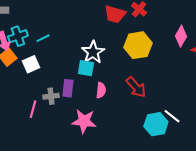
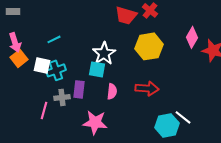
cyan cross: (18, 36) -> (56, 70), moved
white square: (31, 64) -> (42, 65), turned 36
red arrow: (136, 87) -> (147, 88), turned -45

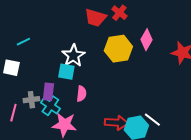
pink diamond: (192, 37) -> (146, 40), moved
cyan cross: (56, 70) -> (50, 106), moved, turned -36
red arrow: (147, 88) -> (116, 123), moved

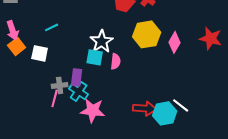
pink diamond: (146, 40) -> (175, 42), moved
pink semicircle: (81, 94) -> (116, 61), moved
pink line: (13, 113) -> (55, 98), moved

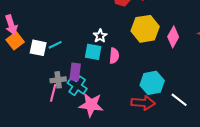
cyan line: (52, 27) -> (55, 45), moved
white star: (102, 41) -> (100, 36), size x0.6
cyan hexagon: (165, 113) -> (152, 83), moved

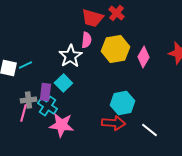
white star: (100, 36) -> (70, 56), size x1.6
cyan square: (93, 52) -> (63, 83), moved, turned 36
pink semicircle: (114, 56) -> (86, 40), moved
white line: (179, 100) -> (149, 130), moved

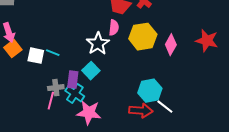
cyan line: (25, 65) -> (53, 53), turned 48
white line: (149, 130) -> (165, 107), moved

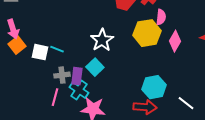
pink semicircle: (114, 28) -> (161, 17), moved
gray cross: (56, 88) -> (62, 75), moved
white line: (165, 107) -> (186, 103), moved

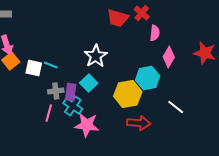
yellow hexagon: (147, 33) -> (128, 94), moved
cyan hexagon: (154, 87) -> (148, 78), moved
white line: (186, 103) -> (176, 107), moved

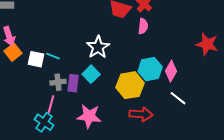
pink semicircle: (155, 33) -> (143, 26), moved
pink diamond: (169, 57) -> (171, 71), moved
cyan cross: (73, 106) -> (44, 122), moved

